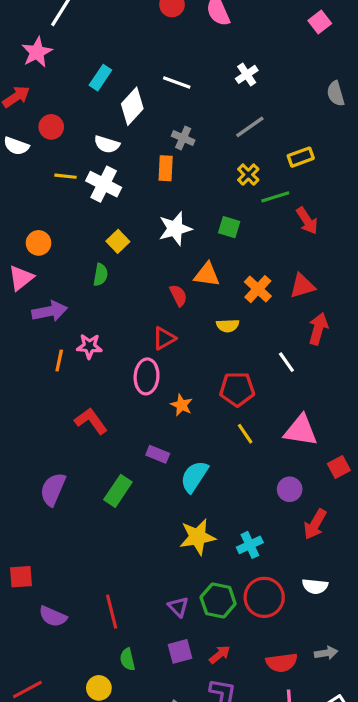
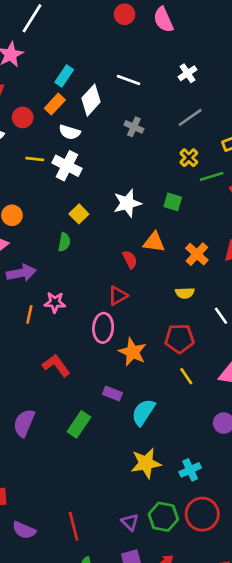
orange rectangle: (166, 168) -> (55, 104), moved, turned 40
yellow semicircle: (228, 326) -> (185, 293), moved
orange star: (182, 405) -> (133, 352), size x1.5

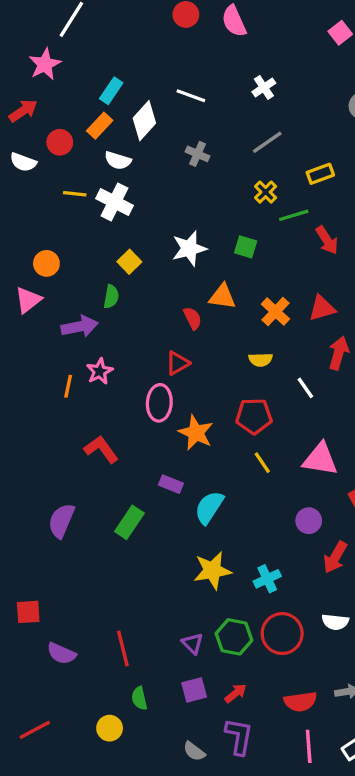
purple arrow: (21, 273) -> (80, 326), moved
pink star: (55, 302) -> (100, 371), turned -30

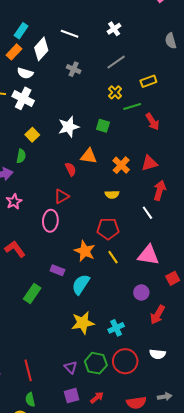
white line: (305, 388) -> (147, 213), moved
orange star: (196, 433) -> (85, 251), moved
green semicircle: (139, 698) -> (30, 400), moved

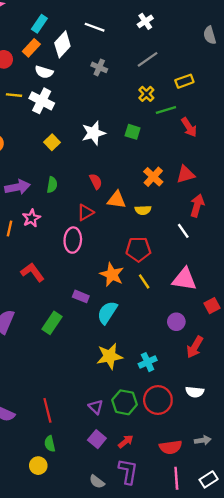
green semicircle: (21, 156) -> (52, 185), moved
orange triangle: (89, 156) -> (116, 200), moved
purple square: (72, 396) -> (97, 439), turned -35

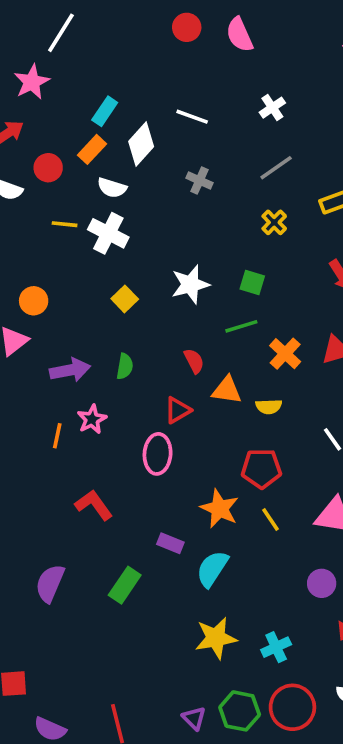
green line: (166, 110) -> (241, 326), moved

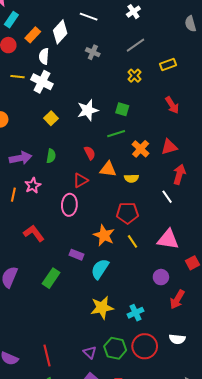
cyan rectangle: (105, 111) -> (11, 20), moved
white semicircle: (112, 188) -> (44, 56), turned 77

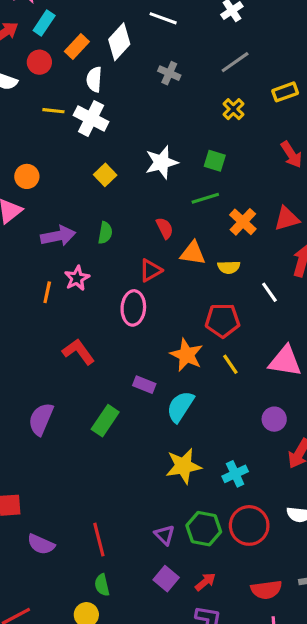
white line: (167, 197) -> (269, 292), moved

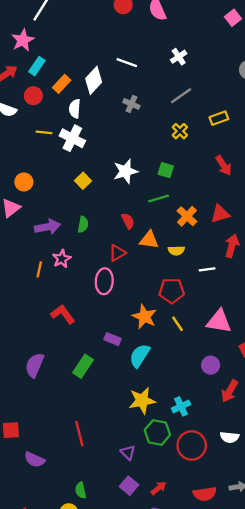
white line: (269, 292) -> (207, 269), turned -63
green hexagon: (204, 529) -> (157, 432), moved
red line: (99, 540) -> (79, 434), moved

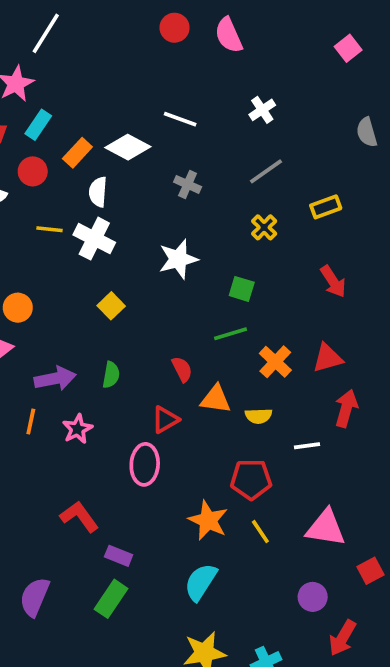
white diamond: (94, 80) -> (128, 147), turned 76
white star: (126, 171) -> (178, 259), moved
orange line: (39, 269) -> (31, 421), moved
purple rectangle: (113, 339) -> (119, 556), moved

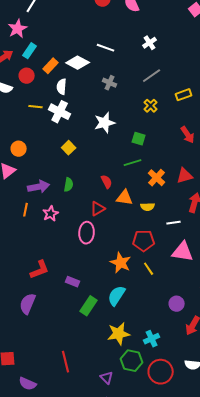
red L-shape: (79, 517) -> (40, 270), moved, turned 105
pink triangle: (326, 528) -> (183, 252), moved
green rectangle: (111, 599) -> (89, 306), moved

